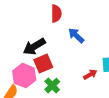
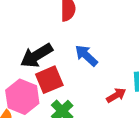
blue arrow: (76, 36) -> (86, 56), moved

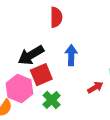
blue arrow: (86, 56) -> (71, 55), turned 48

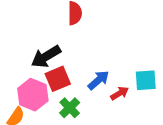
blue arrow: (71, 55) -> (98, 80), moved, turned 48

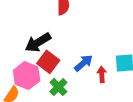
red square: (58, 79) -> (48, 62), turned -30
red arrow: (120, 93) -> (102, 74), turned -63

